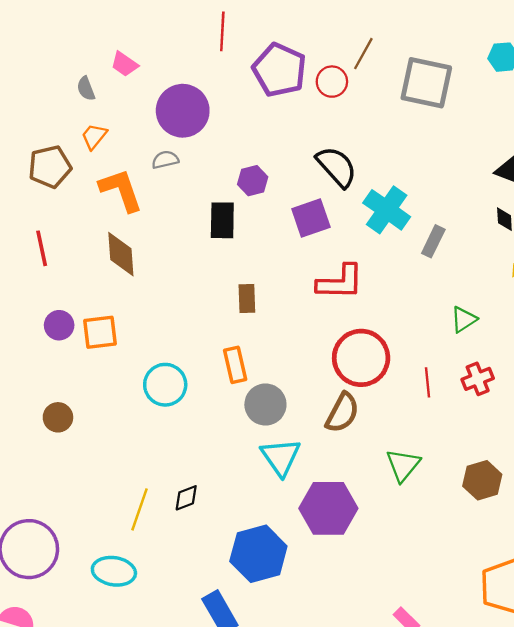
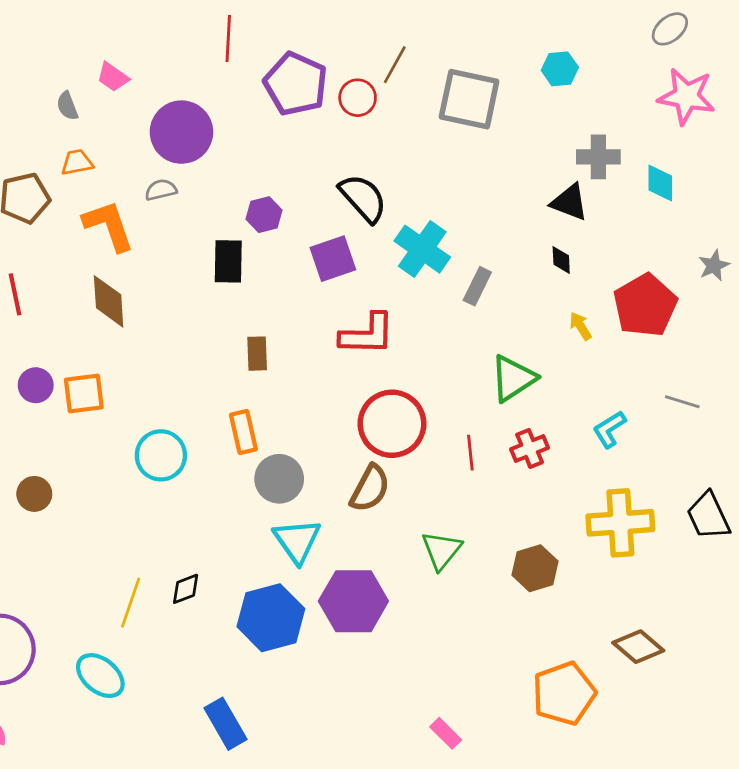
orange trapezoid: (94, 136) -> (77, 162), turned 40
green triangle: (464, 319) -> (513, 378), size x1.5
blue hexagon: (258, 554) -> (271, 618), moved
cyan ellipse: (114, 571) -> (100, 676), turned 30

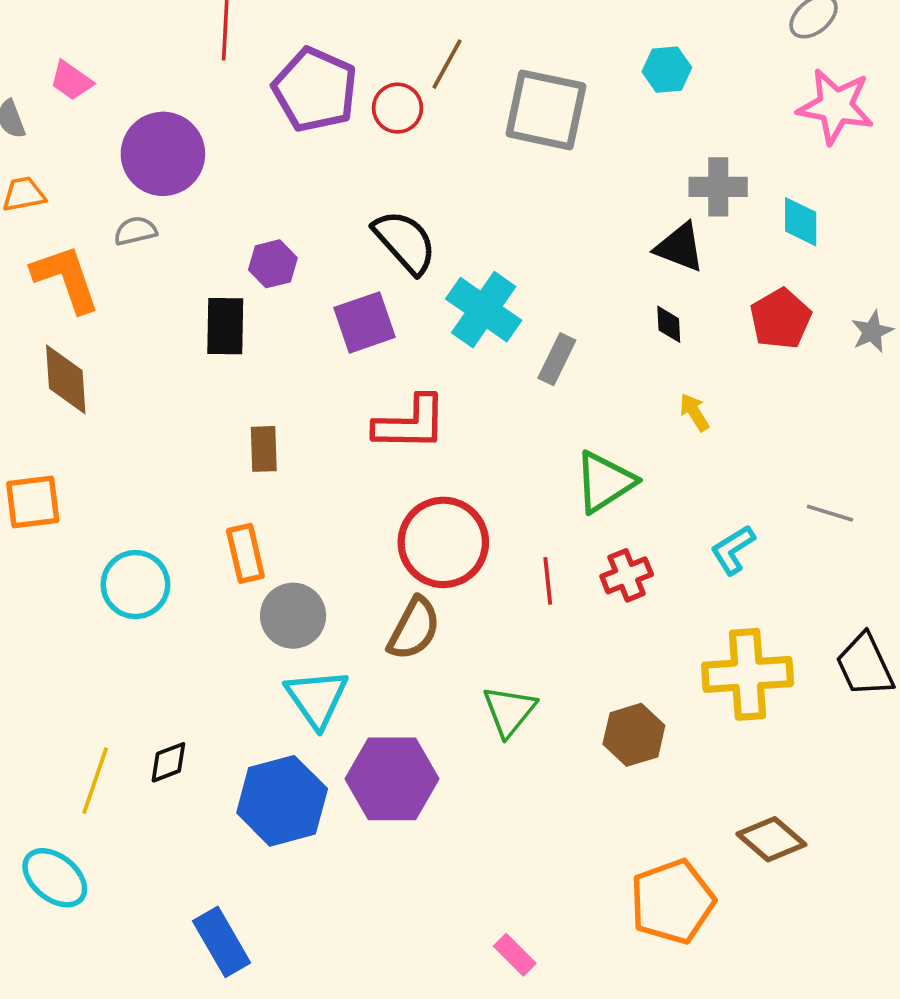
red pentagon: (645, 305) -> (781, 319), moved, size x0.7

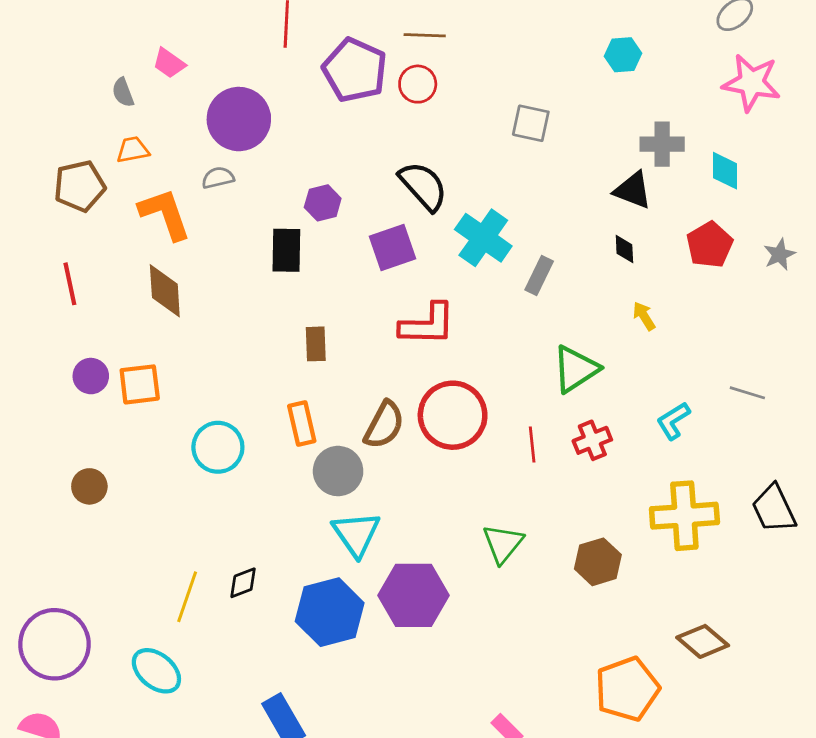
brown line: (447, 64) -> (425, 35), moved, turned 63
gray square: (546, 110) -> (531, 123), moved, size x0.6
brown semicircle: (414, 629) -> (384, 425), moved

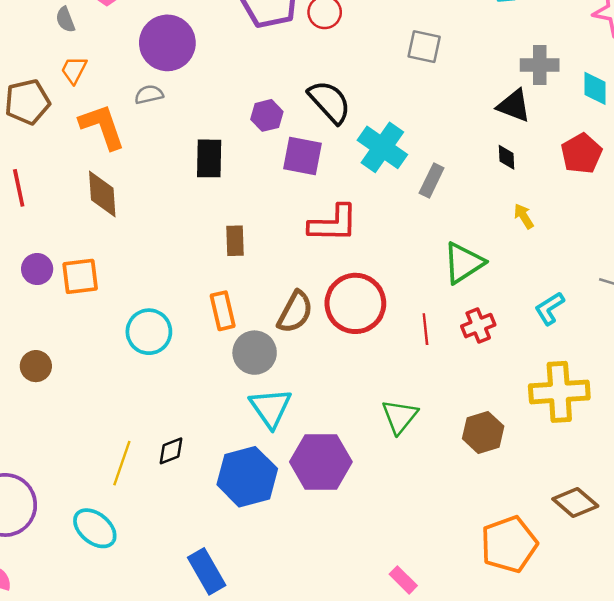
orange trapezoid: (133, 150) -> (74, 70), turned -52
purple hexagon: (323, 203) -> (267, 115), moved
purple square: (393, 248) -> (303, 156), turned 30

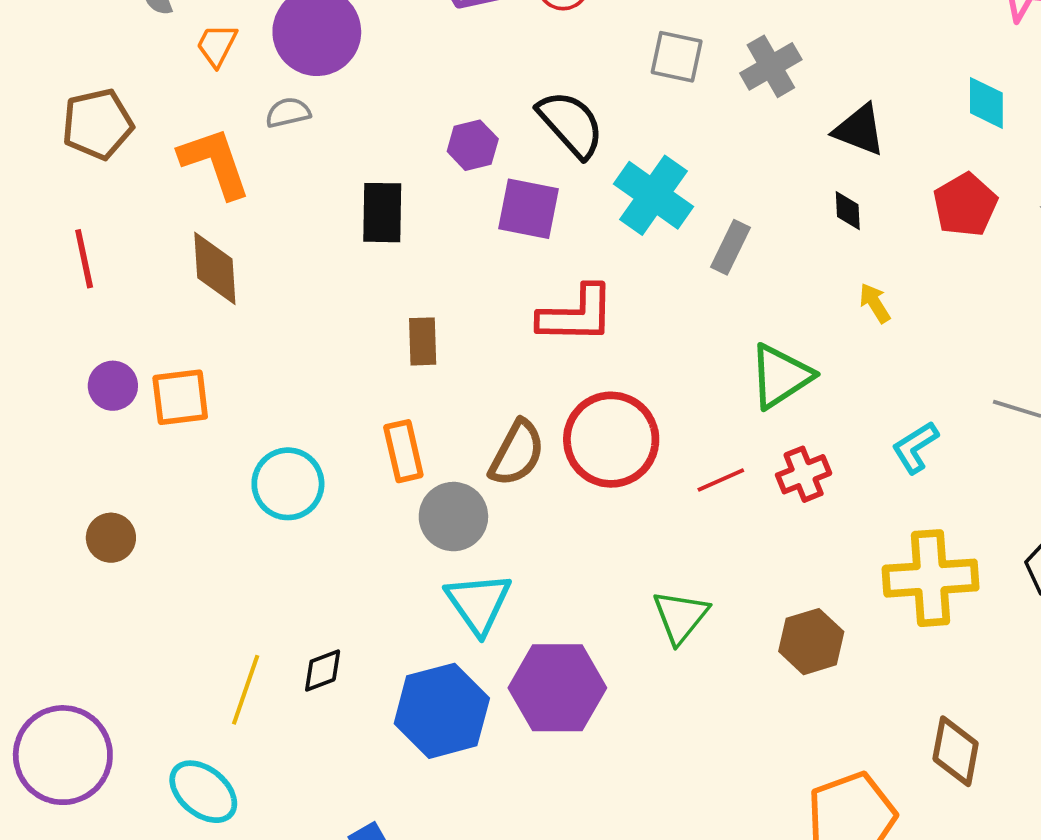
gray square: (424, 47) -> (677, 57), moved
gray cross: (540, 65) -> (771, 66), moved, turned -30
orange trapezoid: (74, 70) -> (217, 45), moved
red line: (425, 329) -> (721, 480), turned 72
brown diamond: (575, 502) -> (956, 751), turned 60

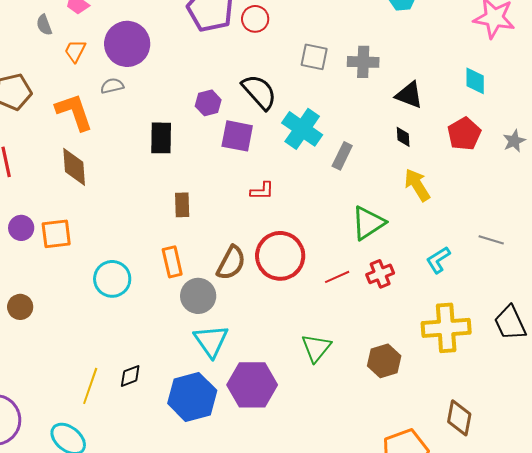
gray cross: (771, 66) -> (363, 62), turned 32
yellow arrow: (875, 303) -> (417, 185), size x1.6
red L-shape: (577, 315) -> (262, 191), size x0.6

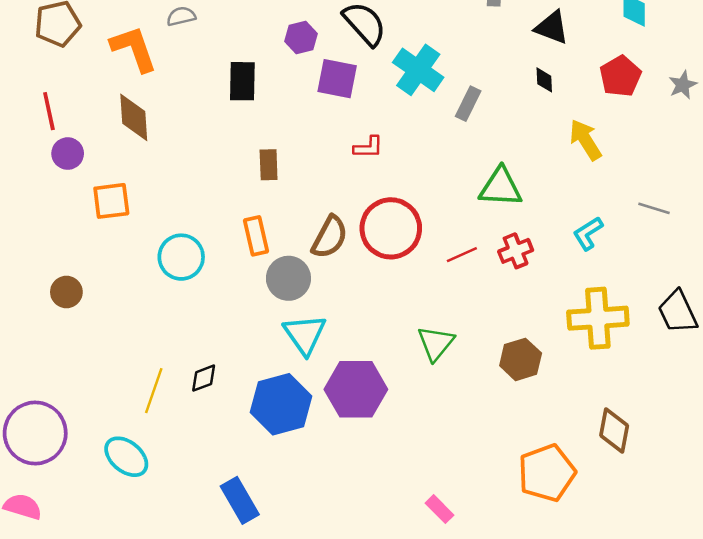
yellow arrow: (417, 185) -> (585, 140), moved
green triangle: (368, 223) -> (501, 187), turned 36
purple circle: (21, 228) -> (68, 154), moved

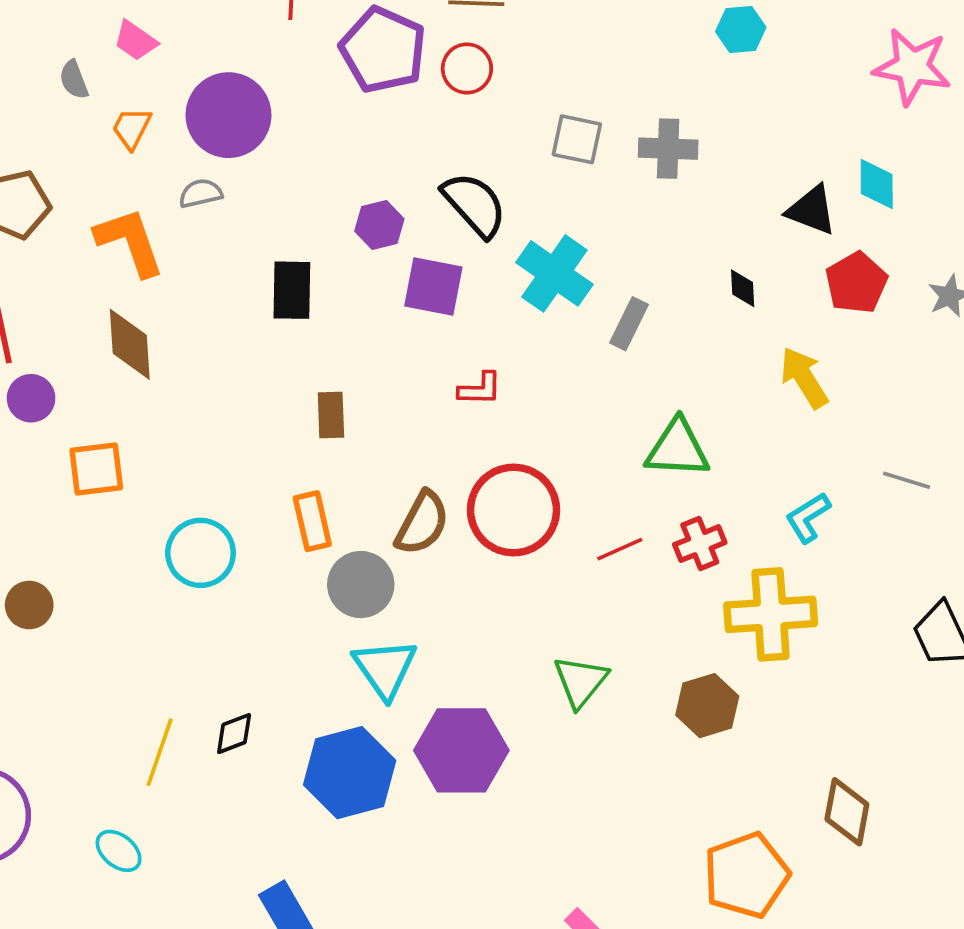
black triangle: (552, 27) -> (812, 210), moved
yellow cross: (598, 318) -> (771, 614), moved
cyan ellipse: (126, 457) -> (119, 851), size x0.7

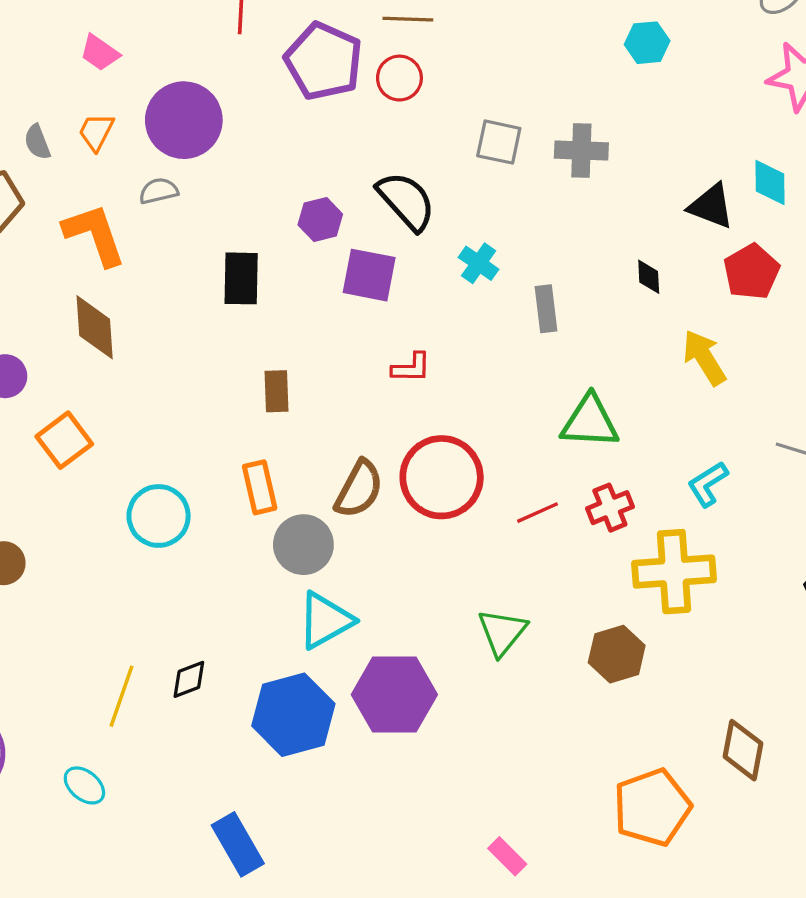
gray semicircle: (74, 80) -> (37, 142), moved
cyan cross: (554, 273) -> (479, 263), size x0.6
gray rectangle: (629, 324) -> (546, 309), turned -33
orange square: (96, 469) -> (64, 440), turned -30
cyan triangle: (385, 668) -> (325, 620), turned 36

